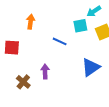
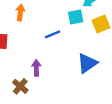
blue line: (60, 41) -> (53, 34), turned -48
brown cross: (23, 82) -> (20, 86), moved

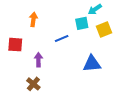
blue triangle: (87, 63) -> (92, 64), turned 30
purple arrow: (36, 68) -> (38, 60), moved

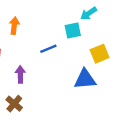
yellow square: (104, 29) -> (100, 54), moved

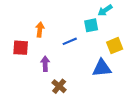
orange arrow: (14, 26) -> (40, 30), moved
brown cross: (14, 104) -> (59, 86), moved

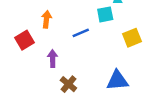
red square: (21, 48) -> (24, 40), turned -35
blue triangle: (102, 68) -> (117, 80), moved

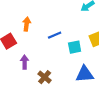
cyan square: (105, 14) -> (75, 47), moved
purple arrow: (53, 58) -> (25, 62), moved

